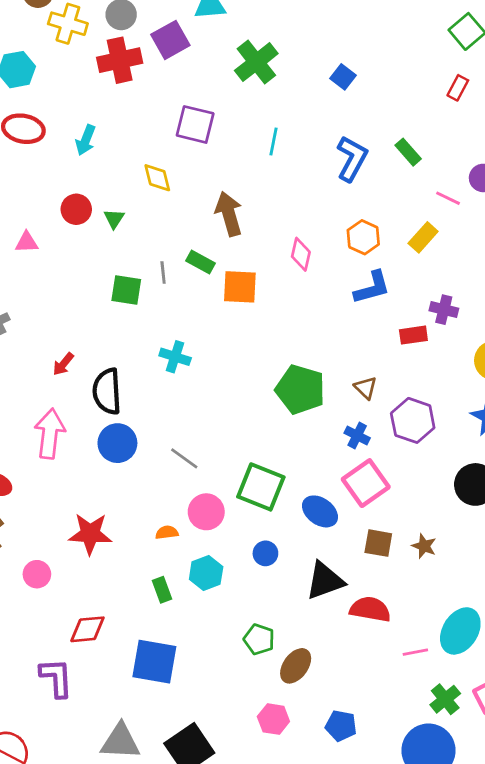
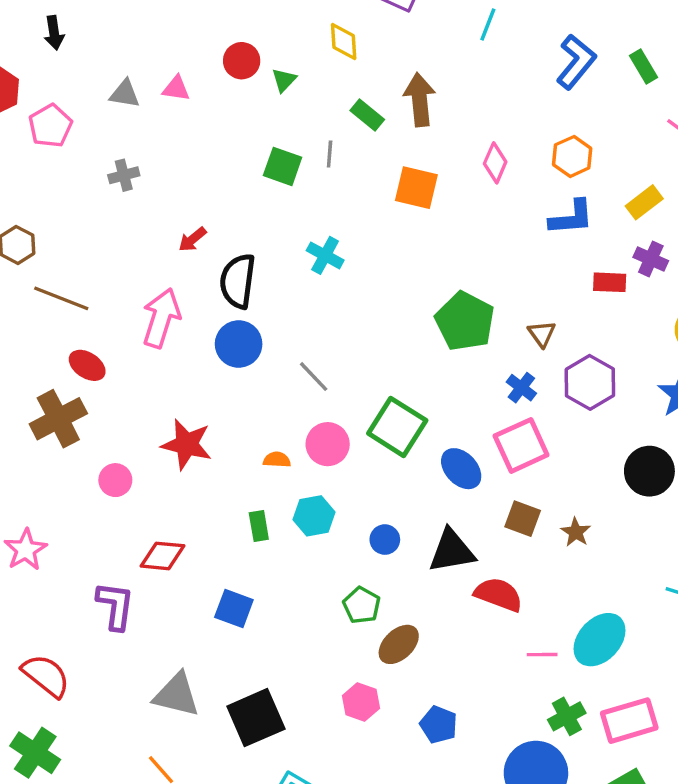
yellow rectangle: (423, 237) -> (644, 202), moved
green rectangle: (201, 262) -> (367, 115), moved
blue circle: (265, 553) -> (385, 540), moved
blue square: (154, 662) -> (234, 608), size x0.7

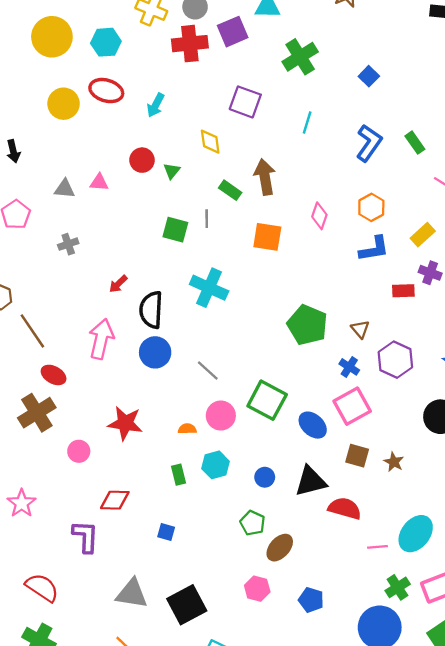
cyan cross: (325, 255) -> (209, 288), size x1.5
brown line: (61, 298) -> (32, 331), turned 39
blue square: (234, 608) -> (166, 532), size x0.7

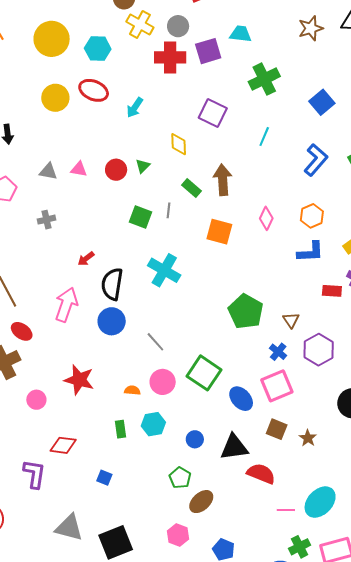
blue square: (369, 76) -> (322, 102), size x1.4
red circle: (142, 160) -> (116, 170), moved

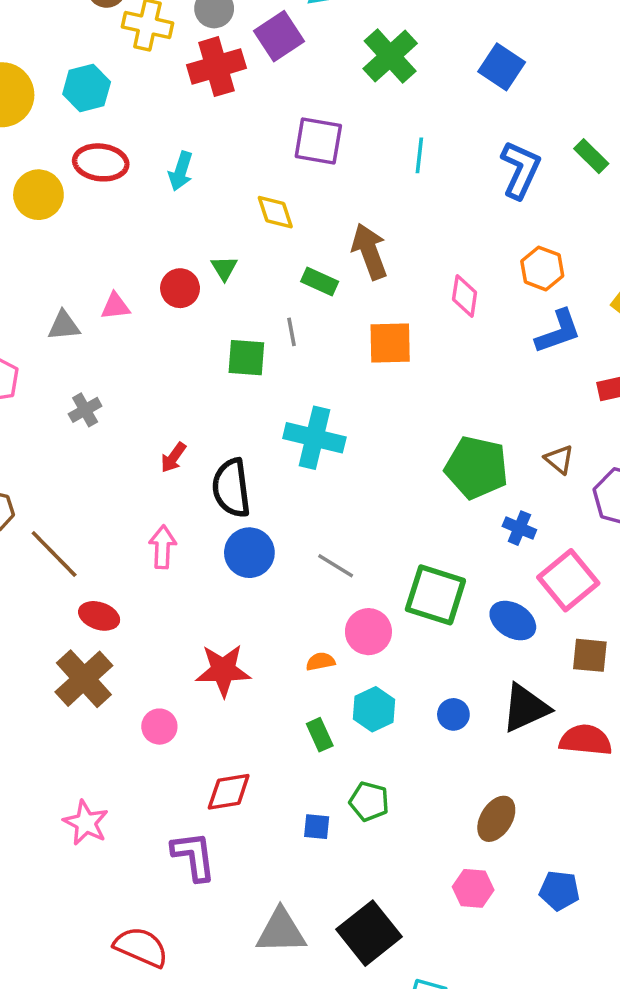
pink arrow: (66, 305) -> (163, 547), size x0.7
blue cross: (278, 352) -> (519, 528), moved
green pentagon: (180, 478) -> (369, 801), moved

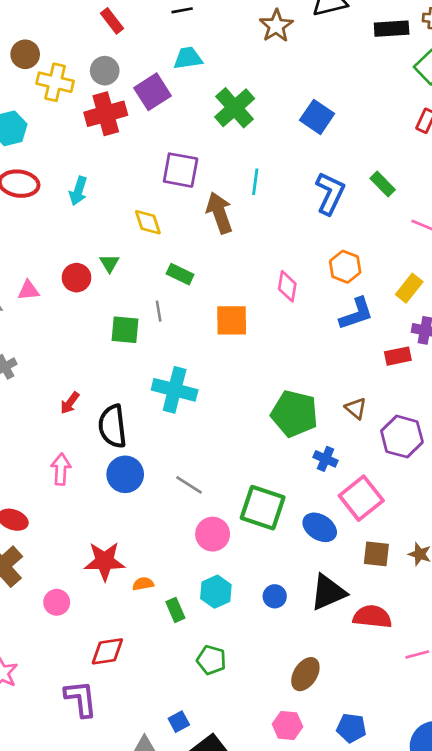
brown arrow: (369, 251) -> (219, 213), moved
orange semicircle: (320, 662) -> (143, 584), moved
blue square: (317, 827) -> (179, 722), moved, turned -35

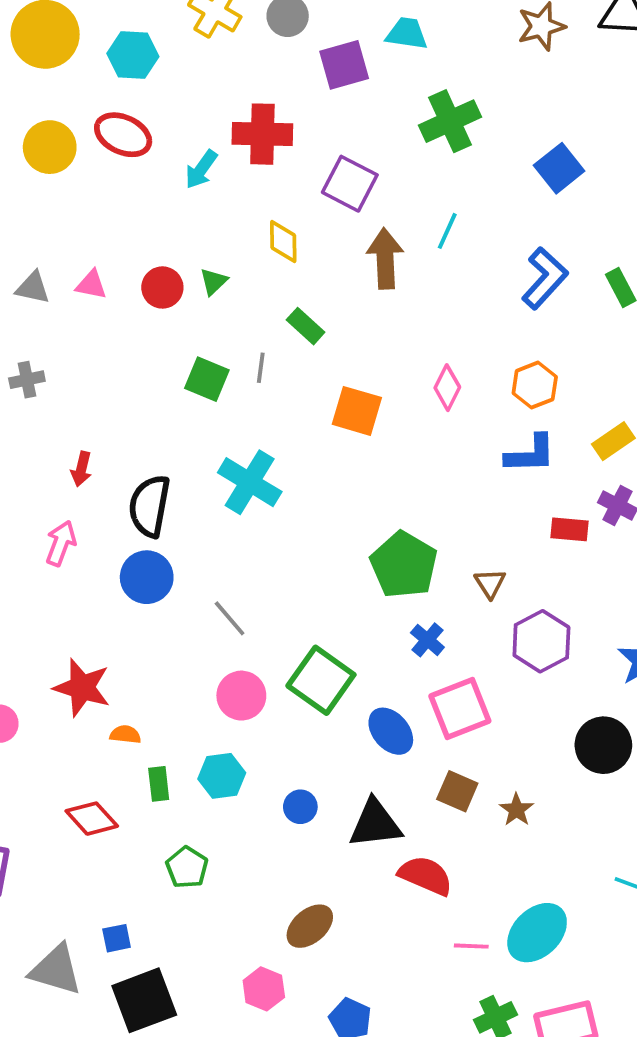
red cross: (106, 114) -> (262, 134), moved
red arrow: (70, 403) -> (81, 469), moved, turned -40
red diamond: (107, 651) -> (92, 819), moved, turned 39

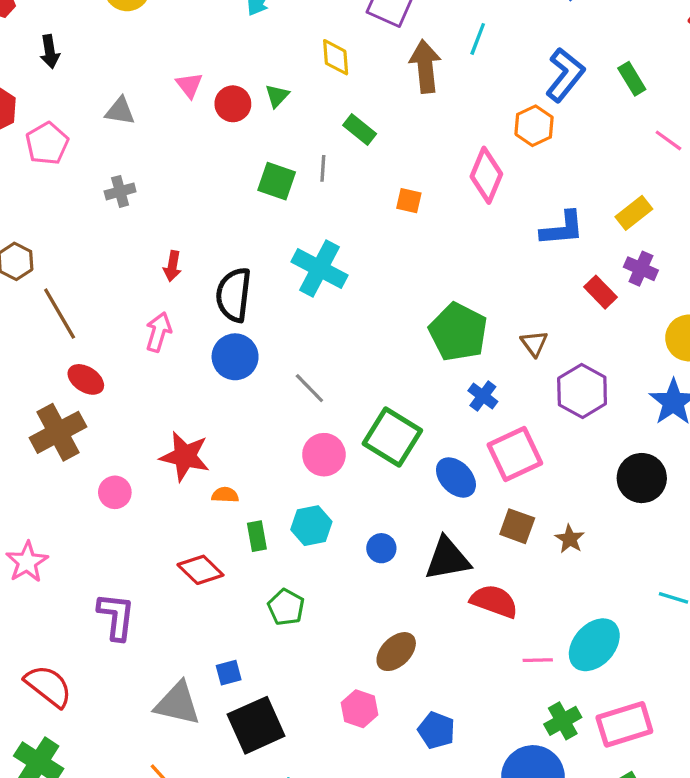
pink triangle: (91, 285) -> (189, 85), moved, turned 44
orange hexagon: (535, 385) -> (534, 126), moved
pink diamond: (447, 388) -> (486, 175), size x1.4
orange square: (357, 411) -> (409, 201), size x0.6
red rectangle: (569, 529) -> (600, 292), turned 44

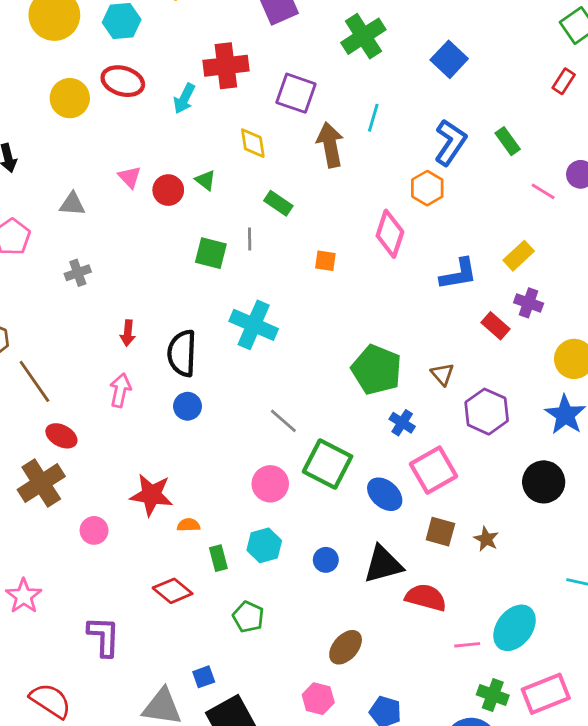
green triangle: (277, 96) -> (205, 180), turned -30
blue circle: (235, 357) -> (188, 406), size x0.7
gray line: (309, 388) -> (283, 421), moved
green cross: (563, 721) -> (493, 695), turned -36

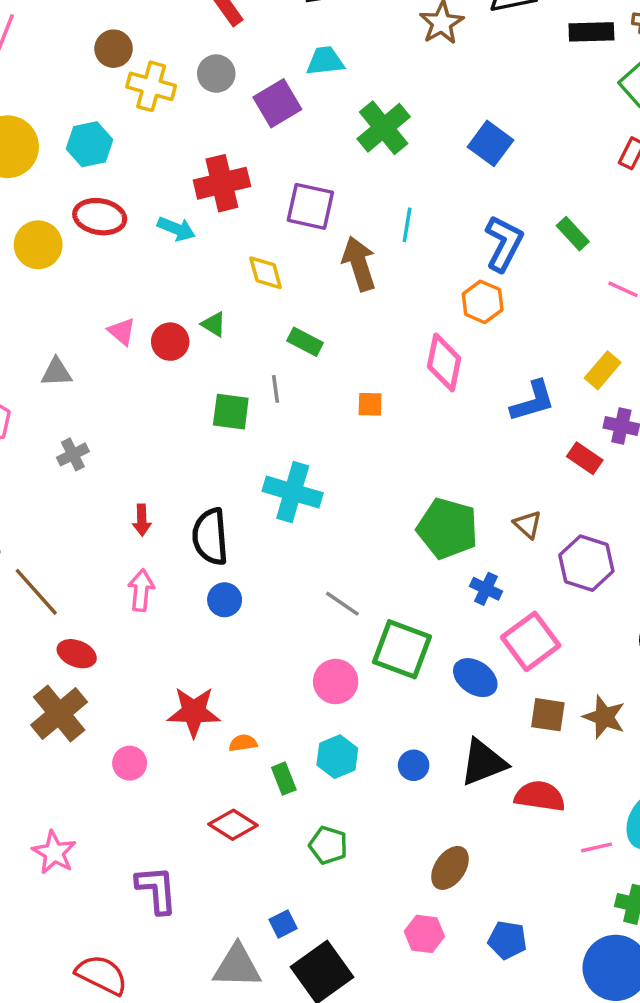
cyan arrow: (184, 98) -> (176, 229), turned -88
brown star: (486, 539) -> (604, 717), size x1.4

